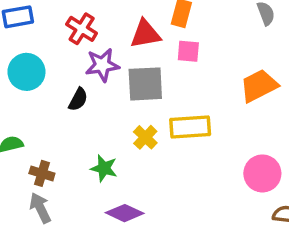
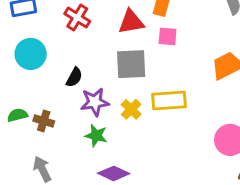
purple star: (102, 65) -> (95, 102), moved
brown cross: (42, 173) -> (44, 121), moved

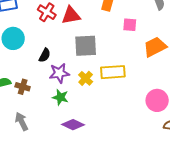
red triangle: (131, 22) -> (71, 15), moved
pink square: (168, 36) -> (130, 25), moved

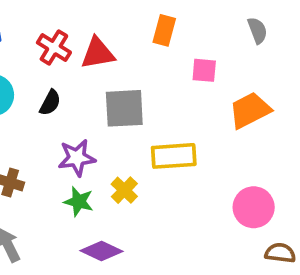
black semicircle: (45, 55) -> (50, 103), moved
yellow cross: (86, 78) -> (124, 190), moved

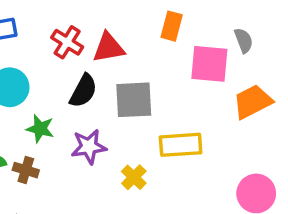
gray semicircle: (257, 30) -> (244, 40), moved
pink square: (204, 70) -> (209, 64), size x1.6
black semicircle: (50, 103) -> (83, 91), moved, size x1.4
green star: (79, 202) -> (40, 129), moved

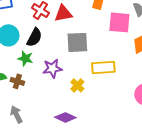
black semicircle: (83, 91) -> (34, 37), moved

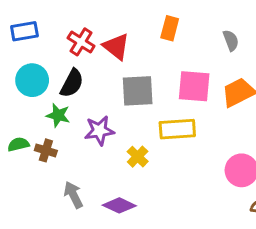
red triangle: (63, 13) -> (116, 47), turned 48
pink square: (119, 22) -> (194, 86), moved
gray arrow: (16, 114) -> (73, 195), moved

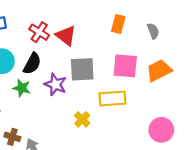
orange rectangle: (170, 28) -> (118, 24), moved
purple star: (99, 131) -> (55, 84), moved, turned 30
brown cross: (46, 150) -> (12, 137), moved

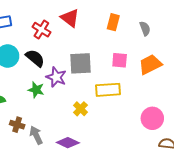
red triangle: (66, 36) -> (70, 18), moved
black semicircle: (32, 64) -> (35, 58), turned -78
pink square: (125, 66) -> (120, 60), size x0.7
green star: (22, 88) -> (36, 90), moved

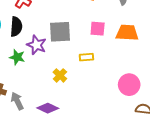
black semicircle: (35, 58) -> (16, 27), turned 54
orange trapezoid: (150, 64) -> (127, 33), turned 30
yellow rectangle: (108, 90) -> (86, 57), size x0.6

